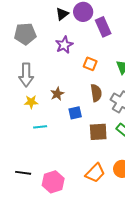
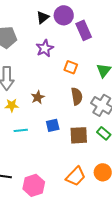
blue square: (75, 113) -> (53, 125), moved

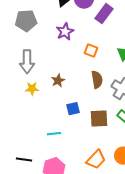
purple rectangle: (84, 30) -> (104, 14), turned 60
cyan line: (21, 130) -> (54, 134), moved

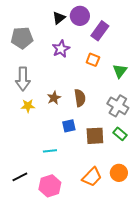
orange square: (91, 51) -> (93, 60), moved
brown semicircle: (97, 80) -> (80, 98), moved
black line: (24, 160) -> (20, 177), turned -35

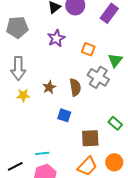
purple rectangle: (100, 31) -> (109, 13), moved
gray cross: (118, 106) -> (98, 77), moved
blue square: (69, 126) -> (64, 115), turned 32
brown square: (95, 136) -> (90, 138), moved
cyan line: (50, 151) -> (42, 153), moved

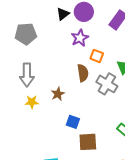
purple star: (56, 38) -> (80, 38), moved
brown semicircle: (75, 87) -> (83, 73), moved
brown square: (90, 138) -> (88, 142), moved

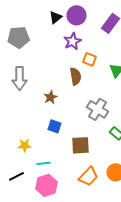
gray cross: (107, 84) -> (98, 109), moved
yellow star: (32, 102) -> (24, 145), moved
blue square: (73, 122) -> (54, 126), moved

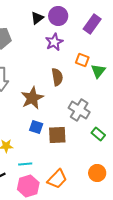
orange square: (90, 59) -> (82, 60), moved
brown star: (50, 97) -> (32, 98), size x1.6
brown square: (80, 145) -> (57, 135), moved
orange trapezoid: (88, 176) -> (57, 179), moved

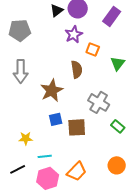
orange square: (82, 60) -> (93, 49), moved
blue square: (36, 127) -> (56, 119), turned -32

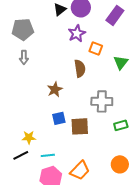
gray arrow: (21, 71) -> (24, 57), moved, size x0.6
brown star: (52, 90) -> (55, 89), size x0.7
gray cross: (99, 102) -> (102, 101), turned -30
green rectangle: (118, 126) -> (121, 125), turned -56
black line: (18, 169) -> (21, 155), moved

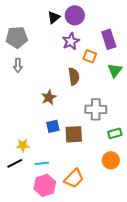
purple rectangle: (115, 15) -> (109, 39), moved, turned -54
orange circle: (120, 164) -> (111, 160), moved

